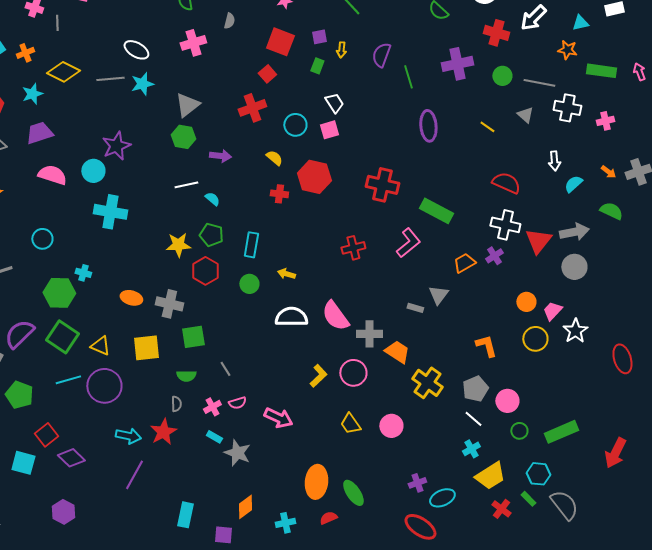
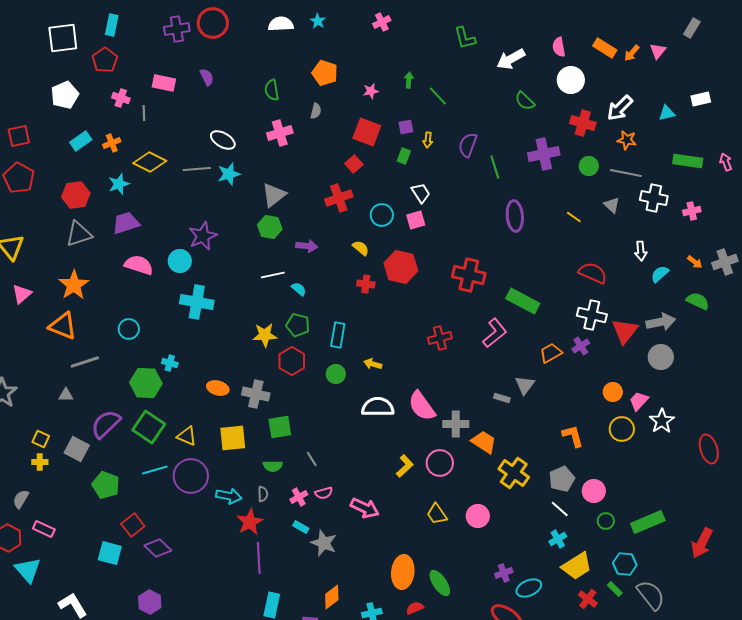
orange star: (567, 50) -> (627, 140), moved
cyan arrow: (128, 436) -> (229, 496), moved
purple line: (134, 475) -> (259, 558), moved, turned -32

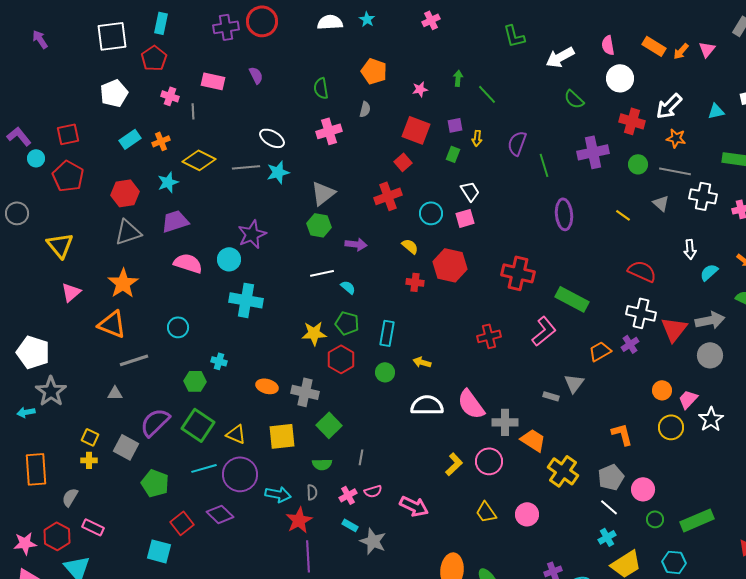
green hexagon: (146, 383) -> (195, 381), size x0.7
green square: (280, 427) -> (329, 425), turned -35
gray line: (312, 459) -> (361, 457), turned 42
purple diamond: (158, 548) -> (220, 514), moved

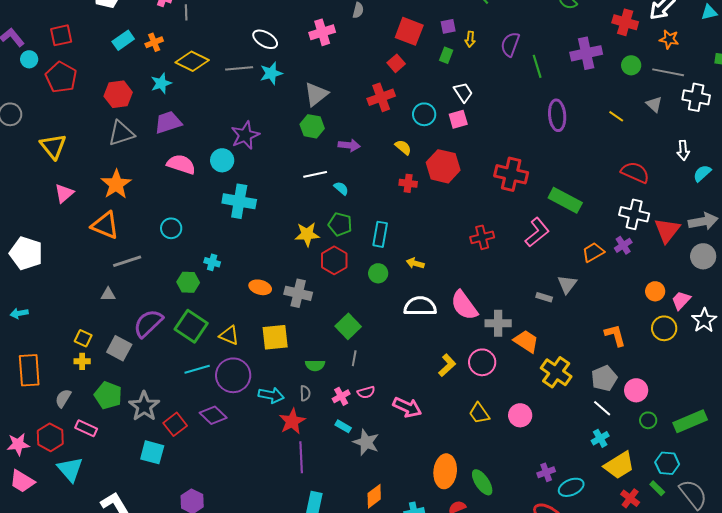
gray star: (51, 391) -> (144, 406), moved
green square: (329, 425) -> (348, 326), moved
green pentagon: (155, 483) -> (108, 395), moved

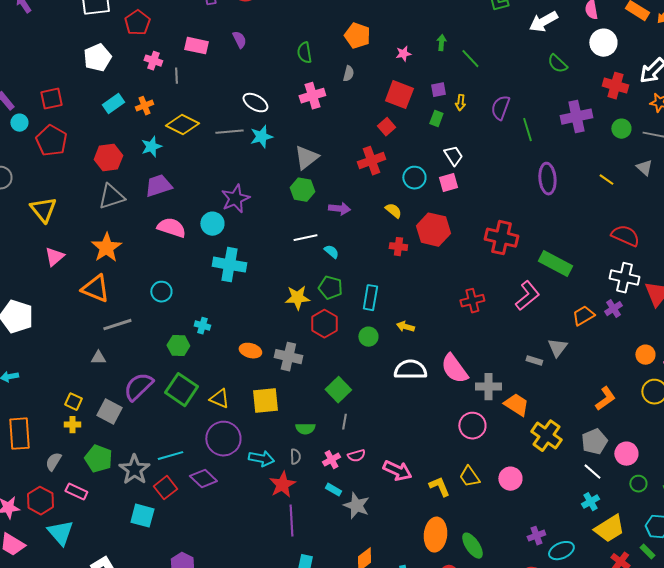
orange L-shape: (615, 335) -> (605, 399), turned 70
yellow L-shape: (447, 365) -> (439, 487), moved, turned -70
cyan line: (197, 369) -> (170, 456), moved

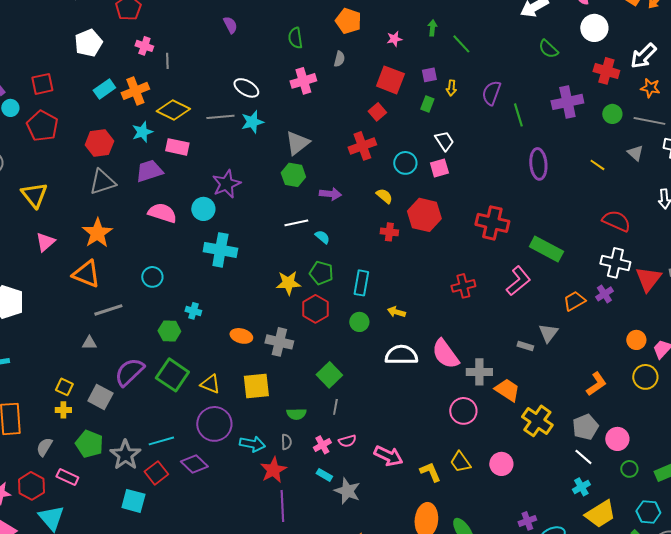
pink rectangle: (196, 46) -> (177, 147), moved
orange cross: (144, 106) -> (135, 91), size x1.5

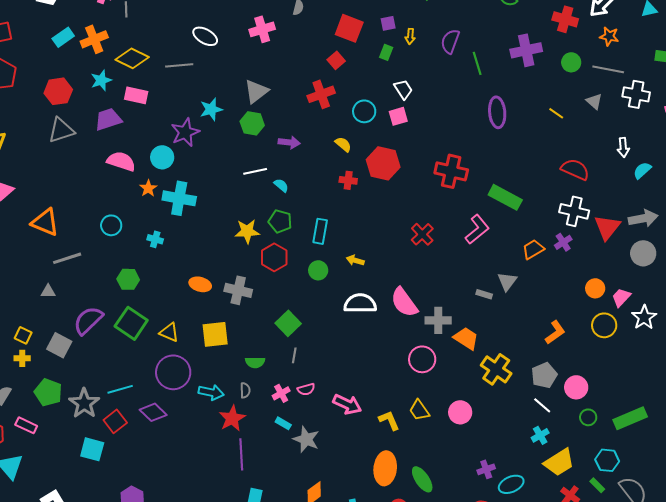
cyan star: (252, 122) -> (211, 109), moved
orange star: (97, 233) -> (148, 188), moved, size x0.6
red cross: (463, 286) -> (422, 234), turned -30
cyan cross: (193, 311) -> (155, 239), moved

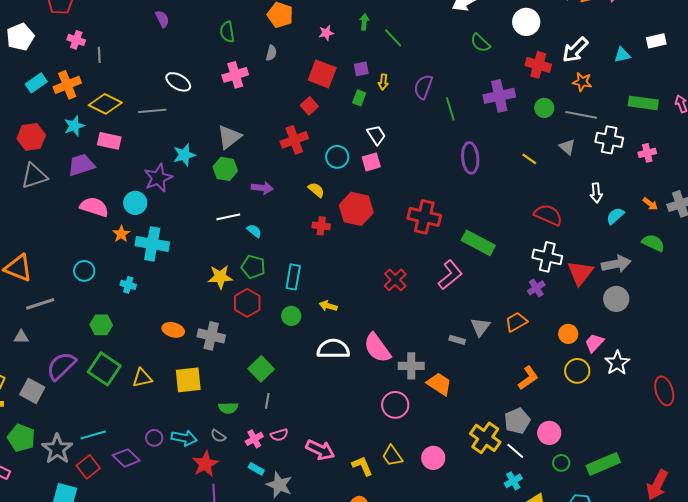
orange trapezoid: (533, 249) -> (516, 322), moved
yellow triangle: (169, 332) -> (142, 378), turned -35
yellow cross: (496, 369) -> (485, 438), moved
purple circle: (173, 372) -> (154, 438), moved, size x0.5
gray semicircle: (245, 390) -> (218, 436), turned 126

